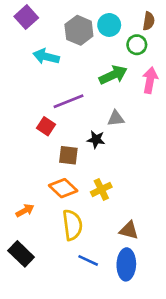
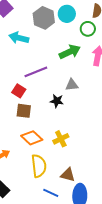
brown square: (68, 155) -> (24, 111), moved
brown triangle: (129, 230) -> (68, 175), moved

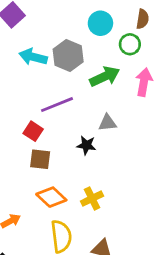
gray hexagon: (44, 18) -> (68, 55), moved

